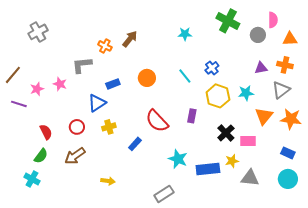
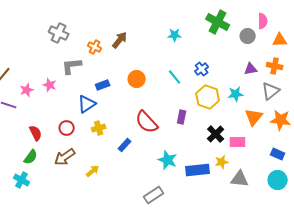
gray cross: (38, 32) -> (59, 33), moved, turned -36
yellow arrow: (108, 181) -> (93, 171), moved, turned -48

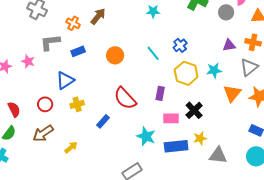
blue rectangle: (103, 85) -> (78, 51), moved
pink rectangle: (238, 142) -> (171, 118), moved

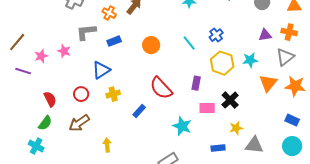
blue rectangle: (176, 146) -> (218, 148), moved, size x0.6
yellow arrow: (71, 147) -> (107, 145), moved, turned -56

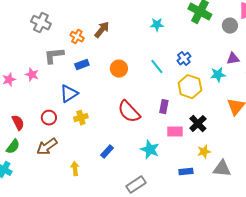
cyan star: (250, 60) -> (218, 75), moved
blue rectangle: (139, 111) -> (107, 152), moved

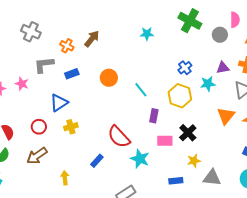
blue cross: (184, 59) -> (185, 68), moved
cyan line: (157, 67) -> (141, 90), moved
red semicircle: (129, 112) -> (119, 137), moved

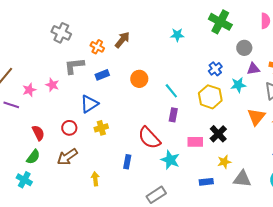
gray circle: (220, 35) -> (244, 48), moved
purple rectangle: (154, 116) -> (173, 115), moved
blue rectangle: (97, 161) -> (127, 162), turned -32

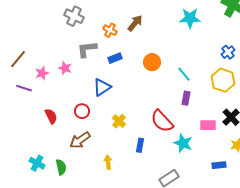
cyan star: (177, 35) -> (190, 18), size x1.5
yellow cross: (101, 128) -> (119, 121), moved, turned -32
green semicircle: (33, 157) -> (61, 167), moved, turned -49

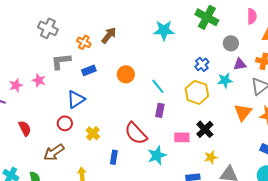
red circle: (82, 111) -> (65, 123), moved
cyan star: (183, 143) -> (157, 155), turned 30

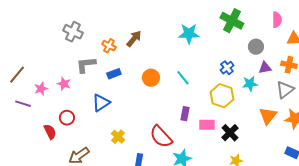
cyan line: (158, 86) -> (183, 78), moved
red circle: (65, 123) -> (67, 118), moved
pink rectangle: (182, 137) -> (207, 125), moved

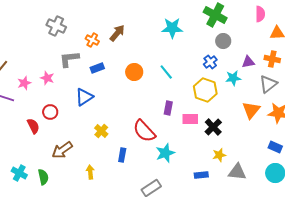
gray circle: (256, 47) -> (223, 41), moved

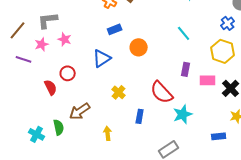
gray L-shape: (69, 59) -> (48, 20), moved
orange circle: (134, 72) -> (139, 47), moved
green semicircle: (43, 177) -> (59, 127), moved

